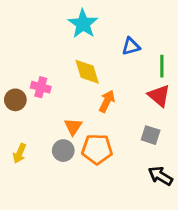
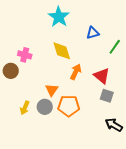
green line: (162, 66) -> (115, 47), turned 35
pink cross: (41, 87) -> (25, 55), moved
red triangle: (159, 96) -> (102, 76), moved
yellow arrow: (20, 153) -> (25, 108), moved

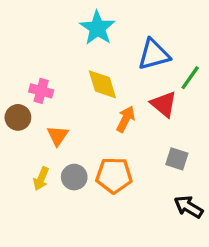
blue triangle: (93, 33) -> (154, 54), size x1.5
red triangle: (102, 76) -> (164, 104), moved
orange triangle: (52, 90) -> (58, 136), moved

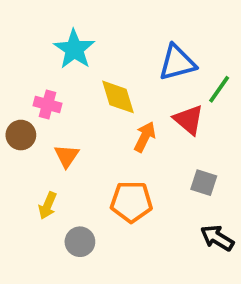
cyan star: (97, 28) -> (74, 49), moved
gray circle: (74, 177) -> (80, 242), moved

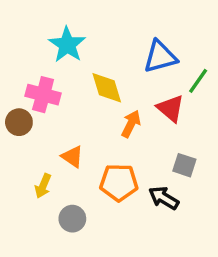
pink cross: (48, 105) -> (43, 95), size x1.4
orange triangle: (67, 156) -> (72, 157), moved, turned -30
black arrow: (217, 238) -> (164, 198), moved

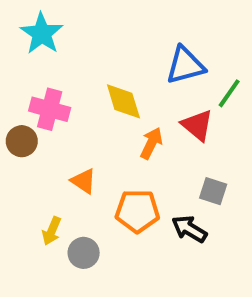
cyan star: (67, 45) -> (42, 33), moved
yellow arrow: (43, 186) -> (52, 231), moved

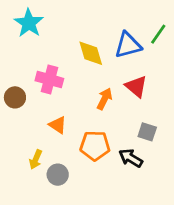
green line: (229, 93) -> (158, 34), moved
yellow diamond: (123, 101) -> (91, 53), moved
pink cross: (50, 109) -> (49, 80), moved

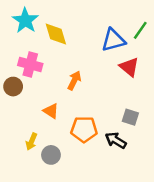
yellow diamond: (91, 53) -> (56, 34), moved
pink cross: (49, 80) -> (30, 65), moved
red triangle: (136, 86) -> (129, 67), moved
orange arrow: (105, 99) -> (74, 80), moved

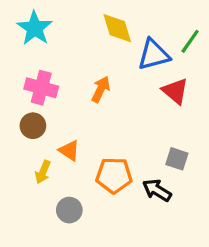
yellow diamond: (56, 34) -> (117, 28), moved
orange arrow: (74, 80) -> (101, 89), moved
brown circle: (13, 87) -> (33, 126), moved
yellow arrow: (31, 142) -> (43, 172), moved

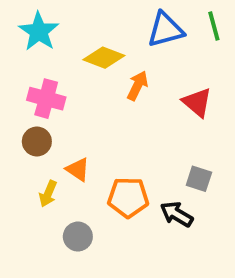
yellow diamond: (117, 28) -> (104, 58), moved, turned -52
green line: (190, 41) -> (214, 26), moved, turned -50
blue triangle: (154, 55) -> (165, 30), moved
orange arrow: (101, 89) -> (137, 86), moved

